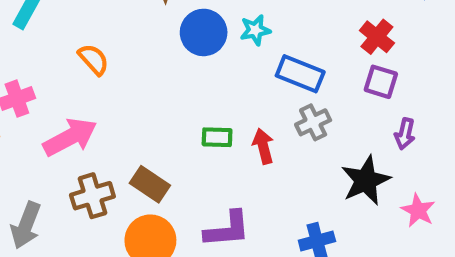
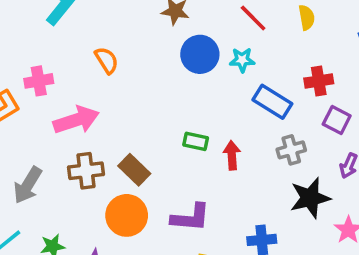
red cross: (377, 37) -> (319, 81), moved, turned 32
gray cross: (313, 122) -> (291, 150), moved

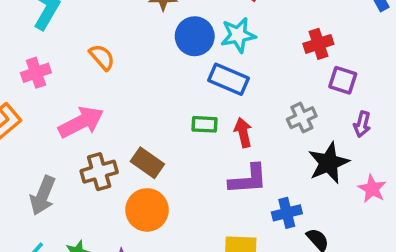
cyan star: (242, 60) -> (238, 35), size x1.4
pink cross: (39, 81) -> (36, 73), moved
blue rectangle: (272, 102) -> (229, 79), moved
purple L-shape: (191, 218) -> (248, 179), moved

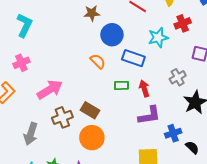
cyan star: (238, 35) -> (158, 38), moved
red cross: (318, 44) -> (183, 23), moved
orange semicircle: (102, 57) -> (98, 61), moved

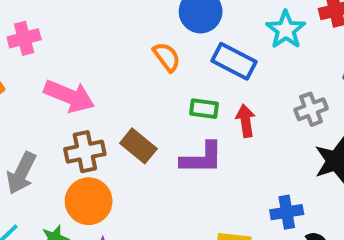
cyan star: (158, 38) -> (286, 30), turned -30
pink arrow: (50, 90) -> (69, 96), turned 45
purple L-shape: (149, 115) -> (202, 158), moved
orange circle: (92, 138) -> (89, 201), moved

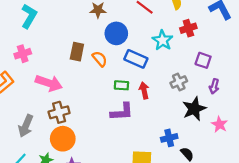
brown rectangle: (138, 146) -> (77, 52), moved, turned 66

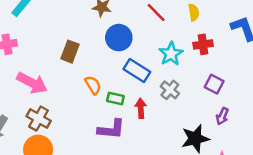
orange semicircle: (100, 59) -> (93, 85), moved
gray cross: (179, 82) -> (170, 90), moved, turned -35
brown cross: (59, 112) -> (39, 118), turned 36

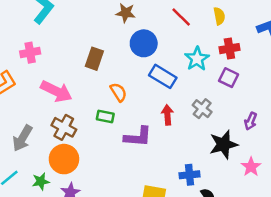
purple square: (214, 84) -> (229, 78), moved
gray cross: (170, 90) -> (202, 109), moved
green rectangle: (115, 98) -> (105, 117), moved

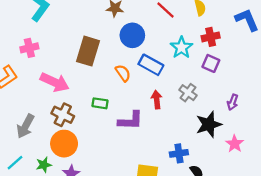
brown rectangle: (94, 59) -> (88, 51), size x1.4
orange semicircle: (118, 92) -> (123, 73), moved

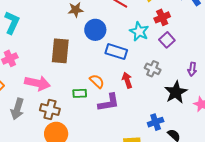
purple square: (211, 63) -> (167, 40), turned 35
orange semicircle: (123, 73) -> (97, 81), moved
gray arrow: (25, 126) -> (17, 109), moved

